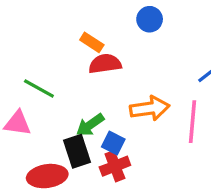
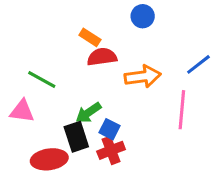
orange arrow: (150, 108) -> (143, 76), moved

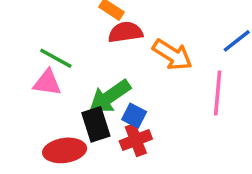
orange arrow: (143, 76) -> (172, 55), turned 40
pink triangle: (22, 111) -> (47, 83), moved
green arrow: (88, 113) -> (110, 97), size x1.4

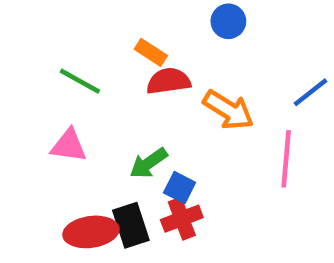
green line: (56, 58) -> (80, 81), moved
green arrow: (110, 97) -> (149, 163), size x0.7
black rectangle: (96, 124) -> (131, 225), moved

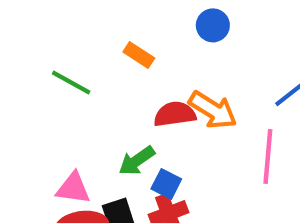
red semicircle: (169, 81) -> (175, 114), moved
pink triangle: (69, 145) -> (73, 188), moved

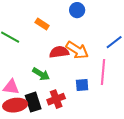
green arrow: (137, 161) -> (41, 74), turned -114
blue square: (166, 184) -> (82, 85), moved, turned -32

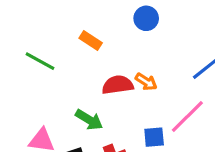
orange arrow: (77, 50) -> (146, 82), size x0.6
pink line: (103, 72) -> (187, 117), turned 40

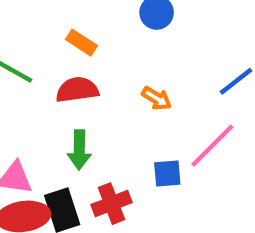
red semicircle: (118, 85) -> (77, 90), moved
green arrow: (89, 120) -> (79, 150), turned 60

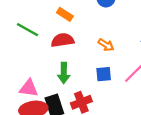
blue square: (167, 174) -> (104, 74), moved

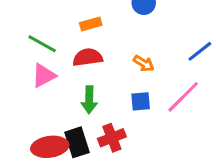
orange rectangle: (65, 14) -> (91, 24), turned -49
pink triangle: (29, 88) -> (44, 76), moved, turned -36

